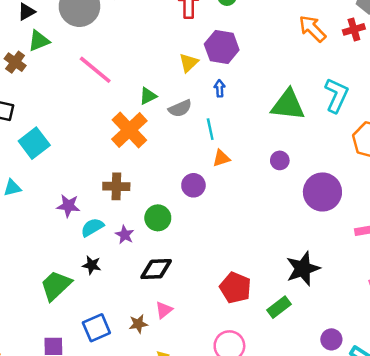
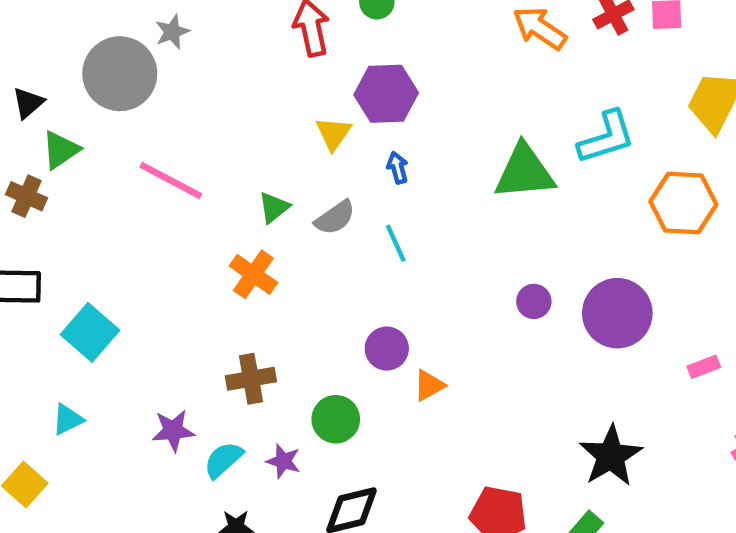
cyan L-shape: (336, 95) -> (606, 137), turned 60
orange cross: (129, 130) -> (253, 274), size x0.7
orange triangle: (221, 158) -> (429, 385), moved
purple circle: (280, 160) -> (534, 301), moved

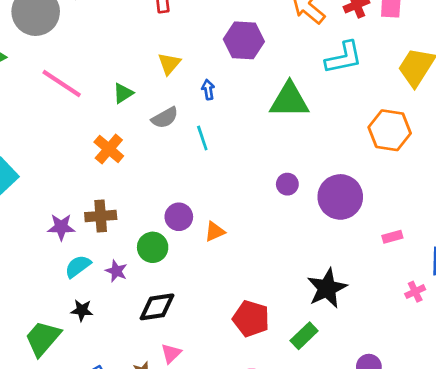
purple hexagon: (386, 94) -> (244, 40), moved
cyan L-shape: (606, 137) -> (344, 58), moved
green triangle: (274, 207) -> (123, 93), moved
purple circle: (387, 349) -> (179, 217), moved
purple star: (173, 431) -> (61, 227), moved

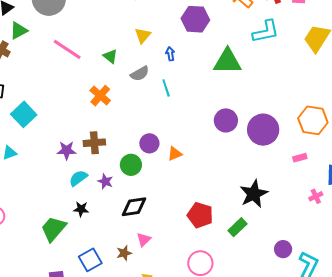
green triangle: (123, 93) -> (110, 56), turned -49
orange hexagon: (390, 130) -> (313, 120), moved
purple circle: (287, 184) -> (226, 120), size x1.5

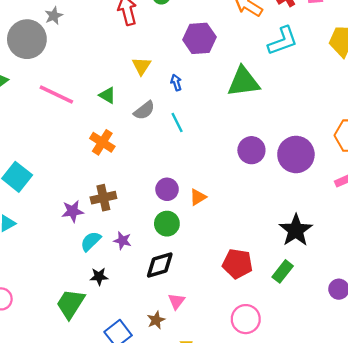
green circle: (131, 165) -> (167, 224), moved

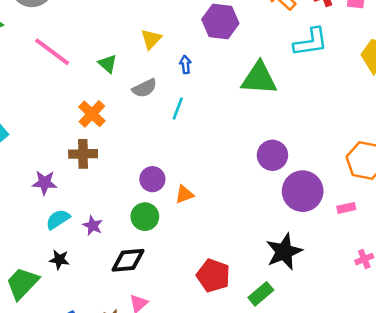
cyan line: (177, 123) -> (178, 108), turned 36
purple circle: (251, 150) -> (272, 155), moved
purple circle: (296, 154) -> (303, 191), moved
brown cross: (103, 198) -> (83, 154), moved

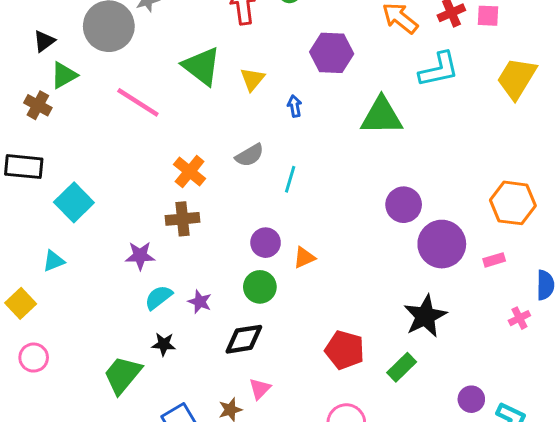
green triangle: (108, 64) -> (202, 66), moved, size x1.8
gray semicircle: (145, 88) -> (250, 155), moved
cyan line: (178, 108) -> (290, 179), moved

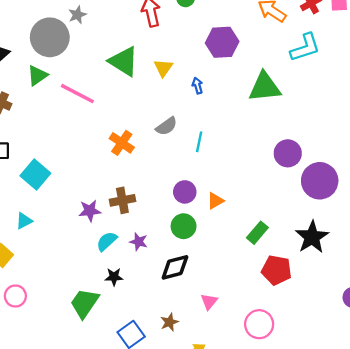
green triangle: (64, 75) -> (37, 75), moved
brown cross: (182, 219) -> (122, 200), moved
red pentagon: (345, 350) -> (276, 270), moved
green rectangle: (402, 367) -> (257, 233), moved
pink triangle: (260, 389) -> (209, 302), moved

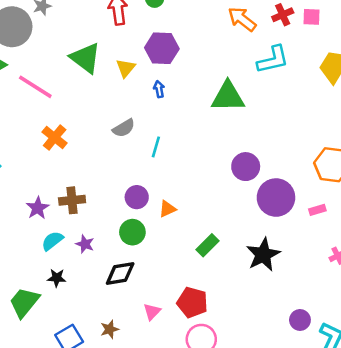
purple hexagon: (222, 42) -> (162, 48), moved
orange cross: (122, 143) -> (55, 138), moved
purple star: (90, 211) -> (38, 208), turned -30
red pentagon: (276, 270) -> (192, 302), moved

